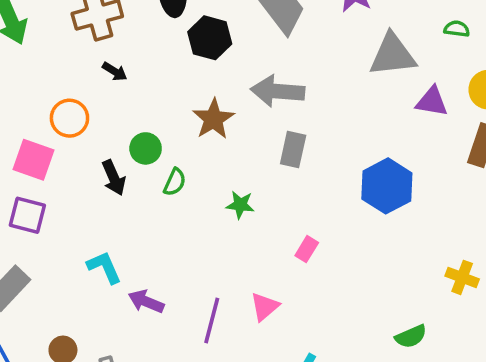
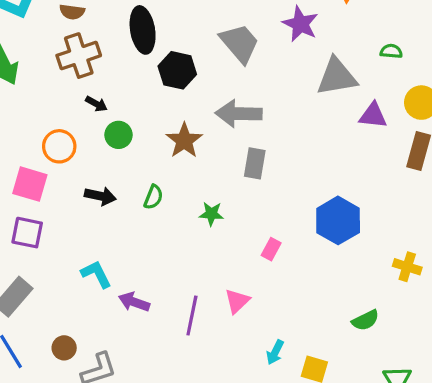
green circle: (146, 148) -> (118, 135), moved
black arrow: (114, 178) -> (100, 196), turned -52
blue hexagon: (387, 186) -> (338, 220), moved

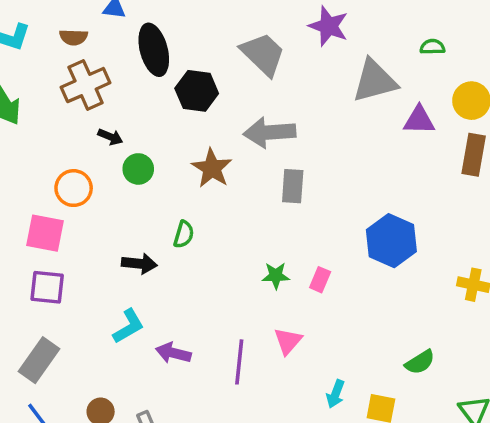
black arrow: (100, 196) -> (139, 264), moved
green star: (211, 214) -> (276, 276), moved
cyan L-shape: (96, 274) -> (128, 326), turned 92
green semicircle: (365, 320) -> (420, 362), moved

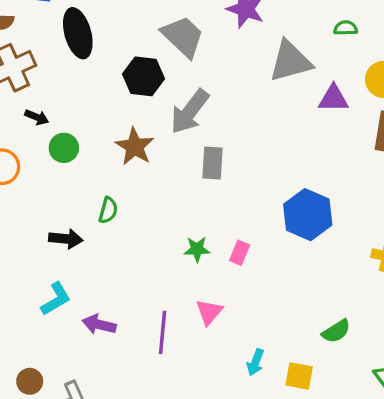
black hexagon: (197, 91) -> (143, 76), moved
gray arrow: (269, 132) -> (190, 112), turned -48

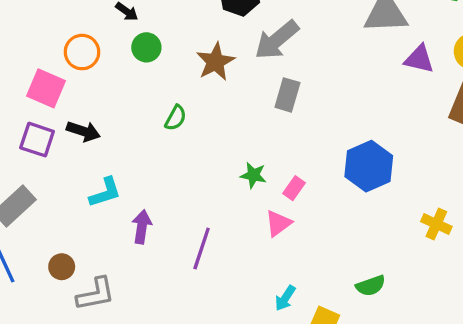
black arrow: (66, 239) -> (83, 131), moved
pink triangle: (209, 312) -> (278, 223), moved
purple arrow: (99, 324) -> (142, 227), turned 72

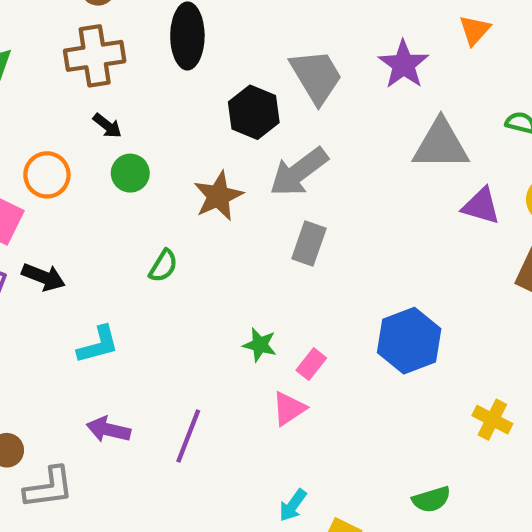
cyan L-shape: (105, 192) -> (98, 345), moved
purple arrow: (142, 227) -> (108, 430), moved, turned -88
green semicircle: (371, 286) -> (431, 499), moved

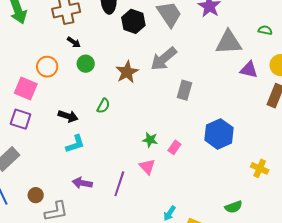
black hexagon: (254, 112) -> (133, 21), moved
gray rectangle: (309, 244) -> (184, 90), moved
black arrow: (44, 277) -> (68, 116), moved
pink triangle: (289, 409) -> (147, 167), moved, turned -36

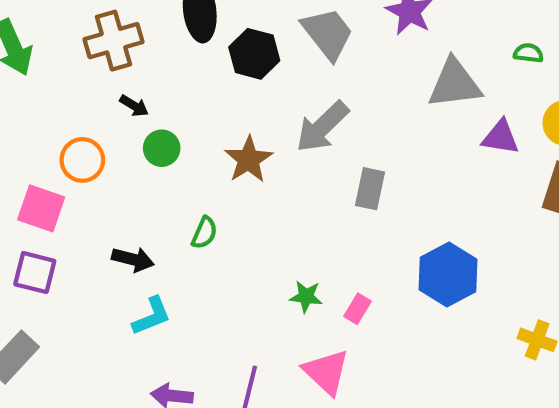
pink triangle: (147, 167) -> (326, 372), moved, size x1.4

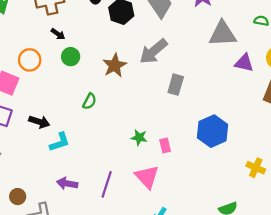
black arrow: (133, 259) -> (39, 122), moved
pink rectangle: (357, 309) -> (165, 145), turned -48

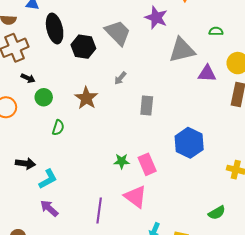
gray arrow: (153, 51) -> (120, 78), size x0.5
green semicircle: (89, 101) -> (58, 128), moved
pink rectangle: (165, 145) -> (147, 164), size x1.5
purple arrow: (67, 183) -> (49, 208), moved, turned 42

